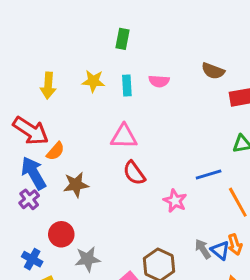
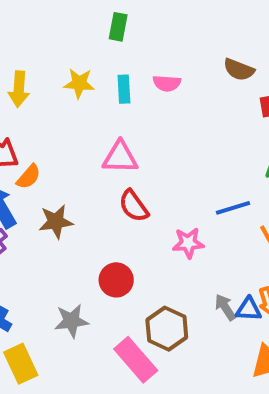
pink star: (175, 201) -> (188, 243), turned -30
red circle: (61, 234) -> (116, 280), moved
blue triangle: (220, 250) -> (249, 309), turned -36

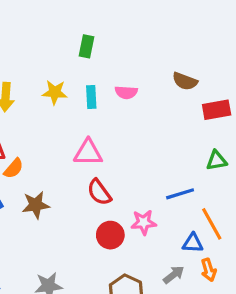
red circle: (116, 280) -> (110, 235), moved
gray arrow: (225, 307) -> (174, 275), turned 85
blue triangle: (249, 309) -> (193, 243), moved

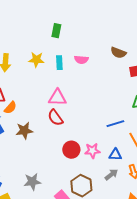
red semicircle: (99, 192) -> (55, 118), moved
pink star: (144, 222) -> (92, 151), moved
blue triangle: (193, 243) -> (115, 155), moved

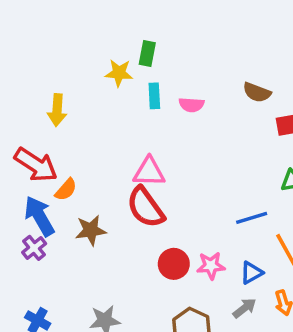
yellow star: (36, 60) -> (119, 73), moved
cyan rectangle: (59, 63) -> (154, 96), moved
red semicircle: (55, 118) -> (145, 207), size x1.4
blue triangle: (115, 155) -> (252, 273), turned -32

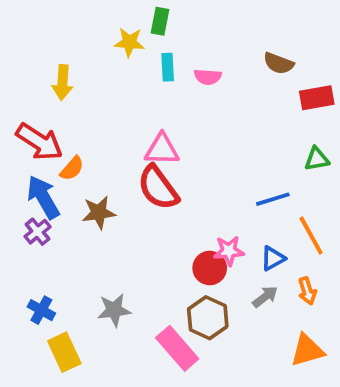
red circle: (174, 264) -> (210, 268), moved

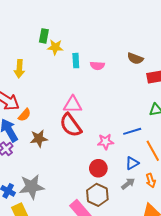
green rectangle: (160, 21) -> (44, 36), moved
pink star: (229, 251) -> (106, 142), moved
gray star: (114, 310) -> (32, 187), moved, size x1.4

